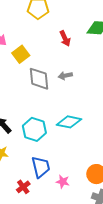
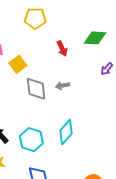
cyan diamond: (69, 122) -> (66, 132), turned -60

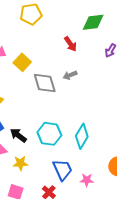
red arrow: (62, 49) -> (70, 44), moved
cyan diamond: (66, 132) -> (82, 136), moved

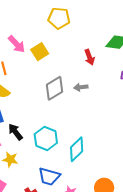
yellow square: (22, 62) -> (40, 52), moved
gray diamond: (45, 83) -> (54, 88), turned 60
blue trapezoid: (62, 170) -> (49, 176), turned 115

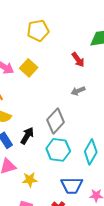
gray diamond: (54, 88) -> (56, 121), moved
black arrow: (15, 132) -> (27, 136), moved, turned 84

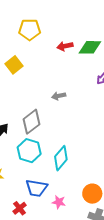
red arrow: (78, 60) -> (65, 46), moved, turned 105

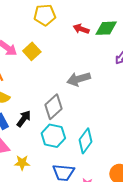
red arrow: (65, 46) -> (81, 29), turned 35
gray arrow: (59, 96) -> (79, 79), size x1.6

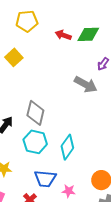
gray arrow: (79, 79) -> (86, 84), moved, turned -135
gray diamond: (53, 107) -> (35, 113), turned -35

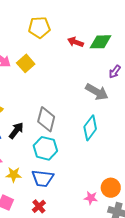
cyan diamond: (67, 147) -> (90, 128), moved
blue trapezoid: (45, 179) -> (43, 178), moved
pink star: (69, 191) -> (91, 198), moved

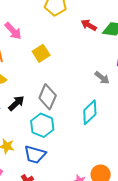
yellow square: (26, 63) -> (41, 53), moved
gray arrow: (97, 92) -> (102, 78), size x0.7

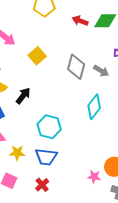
gray diamond: (48, 97) -> (76, 67), moved
black arrow: (16, 103) -> (23, 96), moved

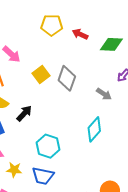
red arrow: (80, 21) -> (80, 34), moved
gray diamond: (76, 67) -> (67, 78), moved

